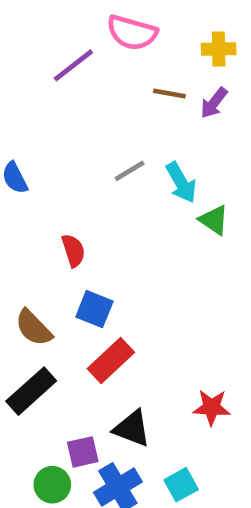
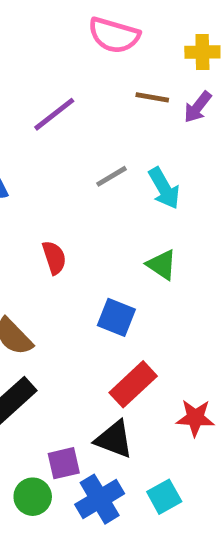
purple line: (73, 65) -> (54, 114), moved
green triangle: (214, 220) -> (162, 265), moved
blue square: (94, 309) -> (116, 317), moved
red rectangle: (111, 361) -> (133, 384), moved

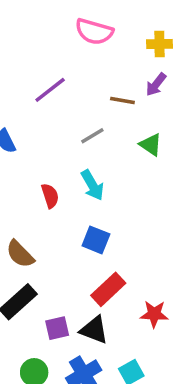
brown line: (152, 97) -> (122, 100), moved
cyan arrow: (164, 188) -> (92, 185), moved
green triangle: (162, 265) -> (151, 145), moved
purple square: (64, 463) -> (57, 328), moved

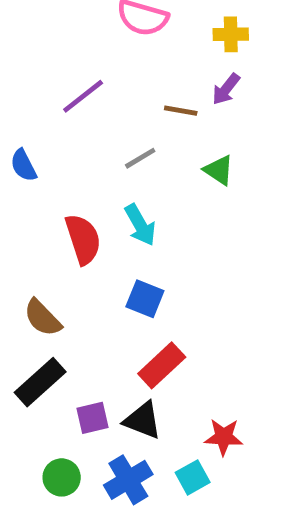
red semicircle: (50, 196) -> (83, 239), size x1.5
red star: (154, 314) -> (224, 437), moved

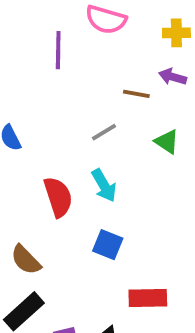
purple arrow: (226, 89) -> (173, 77), turned 68
purple line: (83, 96) -> (58, 50), moved, turned -51
red rectangle: (162, 365) -> (148, 298), moved, turned 42

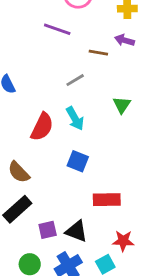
purple line: (58, 50) -> (57, 29), moved, turned -72
green triangle: (167, 142) -> (122, 105), moved, turned 30
red semicircle: (58, 197) -> (42, 127), turned 44

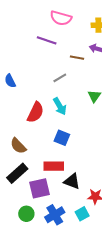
red rectangle: (107, 200) -> (54, 166), moved
purple square: (48, 230) -> (40, 188), size x1.5
black triangle: (76, 231) -> (72, 181), moved

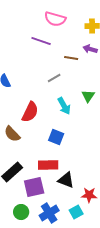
cyan arrow: (60, 106) -> (64, 106), moved
brown semicircle: (18, 146) -> (12, 134), moved

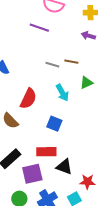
brown line: (71, 58) -> (71, 62), moved
gray line: (54, 78) -> (52, 65), turned 48
green triangle: (88, 96) -> (86, 83), turned 32

